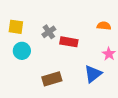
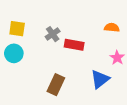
cyan circle: (22, 51) -> (14, 53), moved
brown rectangle: (52, 79) -> (56, 85), turned -48

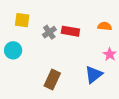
yellow square: (17, 29) -> (22, 20), moved
red rectangle: (74, 45) -> (70, 31), moved

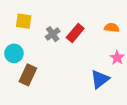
red rectangle: (70, 31) -> (75, 33), turned -60
brown rectangle: (52, 80) -> (28, 75), moved

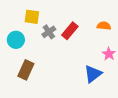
yellow square: (24, 21) -> (32, 17), moved
cyan circle: (14, 53) -> (16, 40), moved

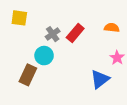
yellow square: (32, 17) -> (19, 18), moved
cyan circle: (16, 40) -> (44, 56), moved

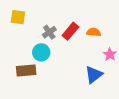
orange semicircle: (112, 28) -> (94, 32), moved
brown rectangle: (28, 75) -> (26, 71), turned 60

